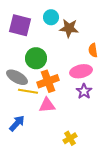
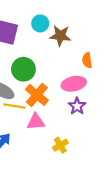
orange cross: (48, 81) -> (37, 95), turned -30
yellow cross: (70, 138) -> (60, 145), moved

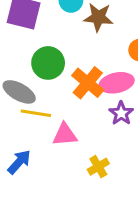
orange cross: (37, 95) -> (88, 83), moved

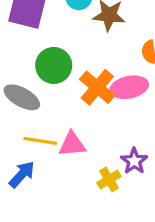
yellow line: (36, 113) -> (40, 141), moved
purple star: (121, 113) -> (134, 161), moved

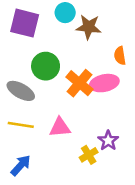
yellow line: (40, 141) -> (21, 125), moved
blue arrow: (22, 174) -> (21, 165), moved

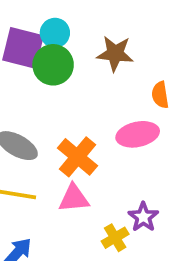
cyan circle: (65, 13) -> (55, 33), moved
green circle: (46, 66) -> (53, 65), moved
orange cross: (79, 83) -> (77, 157), moved

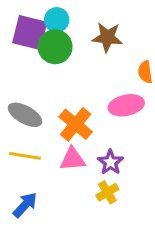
purple star: (143, 217) -> (110, 162), moved

